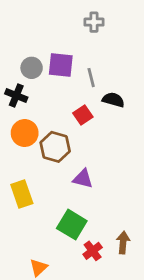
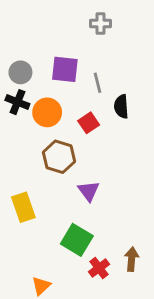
gray circle: (32, 68) -> (20, 72), moved
black semicircle: (113, 100) -> (121, 106), turned -110
orange circle: (25, 133) -> (47, 112), moved
purple triangle: (83, 179) -> (89, 191), turned 40

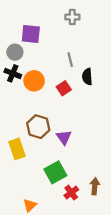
purple square: (65, 69) -> (31, 34), moved
brown hexagon: (59, 157) -> (38, 127), moved
green square: (77, 240) -> (55, 172), turned 30

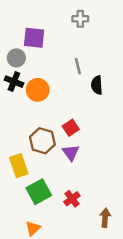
red square: (64, 88) -> (71, 128), moved
green square: (55, 172) -> (39, 192), moved
brown arrow: (95, 186) -> (105, 218), moved
red cross: (71, 193) -> (72, 199), moved

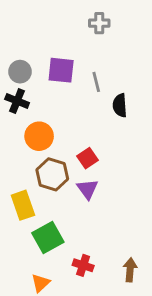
purple square: (34, 38) -> (61, 70), moved
orange circle: (38, 90) -> (39, 136), moved
red cross: (72, 199) -> (83, 265), moved, turned -35

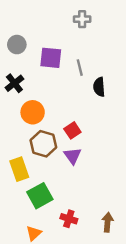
gray circle: (20, 72) -> (17, 45), moved
black cross: (17, 101) -> (14, 83), turned 30

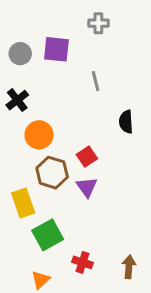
purple square: (51, 58) -> (56, 49), moved
black semicircle: (99, 87) -> (126, 122), moved

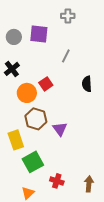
gray line: (96, 81) -> (66, 56), turned 40
red square: (87, 157) -> (46, 84), moved

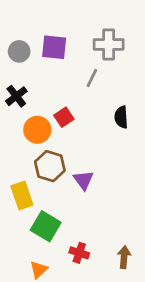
gray cross: (68, 16) -> (109, 44), moved, size x1.5
green square: (33, 162) -> (46, 226), turned -30

